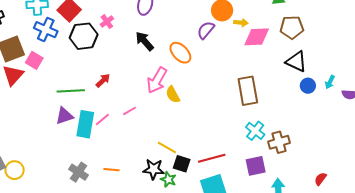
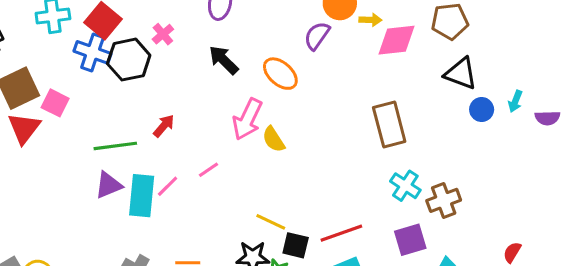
blue cross: (46, 30) -> (93, 52), moved

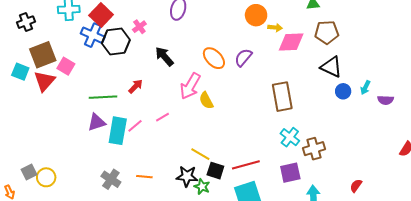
purple semicircle: (317, 36) -> (243, 58), moved
black arrow: (224, 60) -> (164, 56), moved

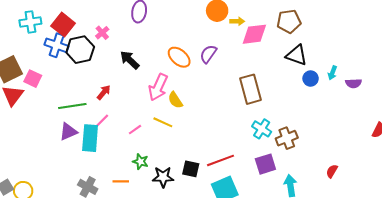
pink line: (162, 117) -> (135, 130), moved
pink line: (135, 126) -> (102, 121), moved
yellow line: (200, 154) -> (163, 122), moved
green star: (202, 187) -> (141, 162), moved

